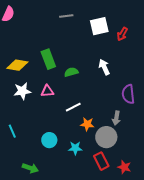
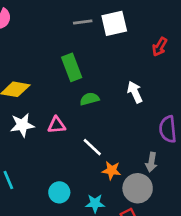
white square: (99, 26) -> (114, 23), moved
green rectangle: (48, 59) -> (72, 67), moved
white line: (73, 107) -> (92, 147), turned 70

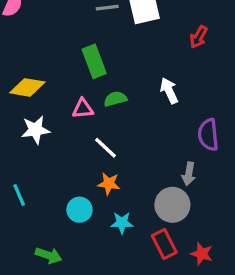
pink triangle: (57, 125) -> (83, 109), moved
white line: (92, 147) -> (106, 148), moved
orange star: (111, 170) -> (109, 184), moved

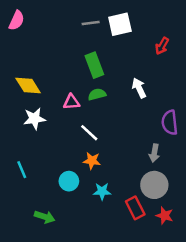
green rectangle: (94, 61) -> (94, 65), moved
yellow diamond: (27, 87) -> (28, 85), turned 48
gray circle: (172, 205) -> (154, 185), moved

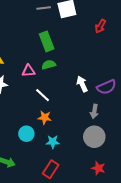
white arrow: (139, 88) -> (82, 84), moved
purple semicircle: (170, 122) -> (106, 87), turned -108
red rectangle: (135, 208) -> (51, 169), moved, turned 60
red star: (165, 216) -> (98, 168), moved

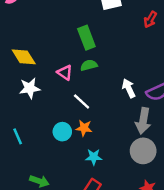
pink triangle: (28, 71) -> (65, 73), turned 40
gray arrow: (94, 111) -> (143, 121), size x1.5
cyan circle: (26, 134) -> (62, 132), moved

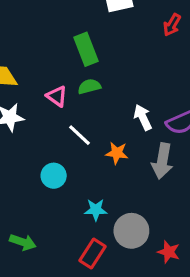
orange star: (84, 128) -> (117, 153), moved
gray circle: (143, 151) -> (131, 231), moved

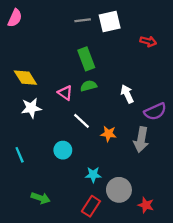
red arrow: (172, 25) -> (148, 41), turned -105
white arrow: (143, 117) -> (127, 94), moved

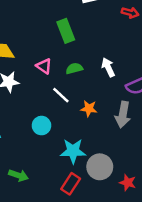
green semicircle: (89, 86) -> (74, 68), moved
cyan star: (93, 175) -> (73, 151), size x1.5

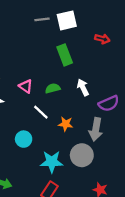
green rectangle: (66, 31) -> (65, 55), moved
gray circle: (100, 167) -> (82, 155), moved

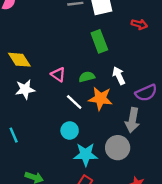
orange star: (66, 124) -> (100, 99), moved, size x1.5
cyan circle: (24, 139) -> (70, 130), moved

